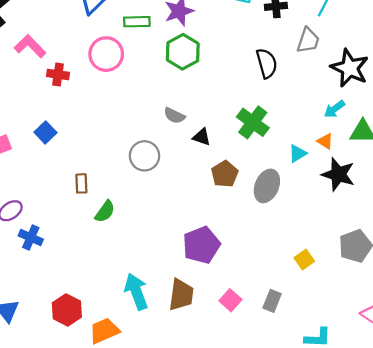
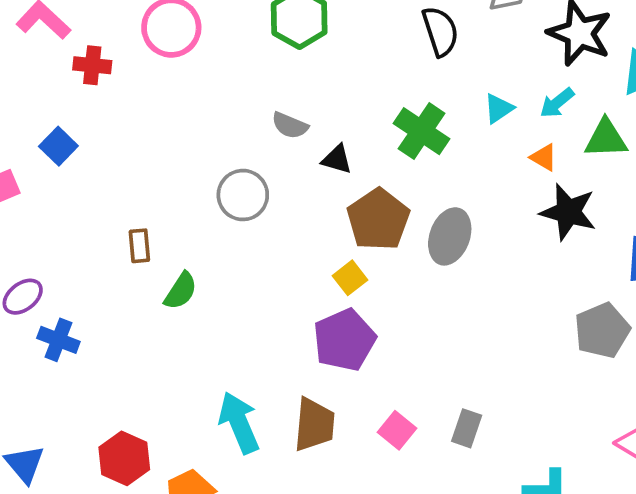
blue square: (45, 132) -> (58, 146), moved
cyan triangle: (298, 154) -> (499, 108), moved
brown pentagon: (225, 174) -> (378, 219), size x1.4
yellow square: (304, 260) -> (350, 278), moved

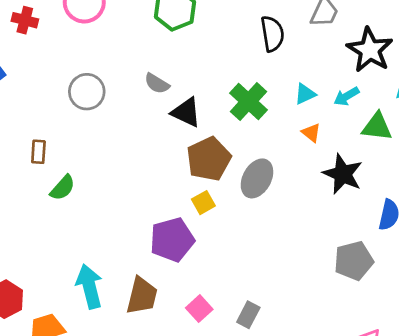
orange triangle: (544, 157) -> (311, 133), moved
black triangle: (337, 159) -> (186, 112), size x1.4
gray circle: (243, 195) -> (87, 92), moved
yellow square: (350, 278) -> (203, 203), moved

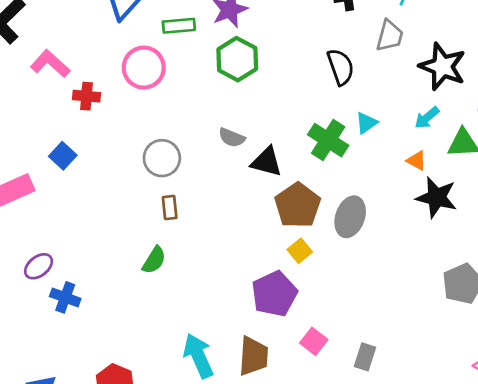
cyan triangle: (305, 94) -> (366, 123), moved
orange triangle: (311, 133) -> (417, 161), moved
brown rectangle: (38, 152) -> (170, 208), moved
pink square: (199, 309) -> (314, 341), moved

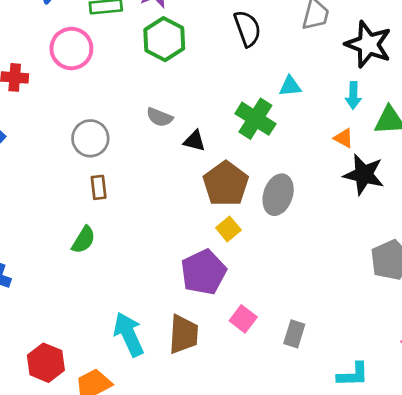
black semicircle: (341, 67) -> (247, 29), moved
cyan arrow: (427, 118) -> (353, 95), turned -48
cyan triangle: (366, 123) -> (290, 86), moved, turned 30
black triangle: (267, 162) -> (194, 141), size x0.7

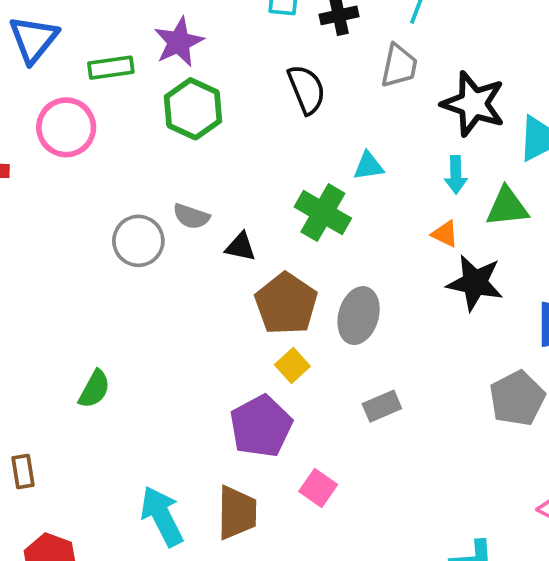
gray circle: (90, 138) -> (138, 241), moved
brown rectangle: (99, 187) -> (23, 471), moved
gray rectangle: (294, 334) -> (382, 406), moved, turned 52

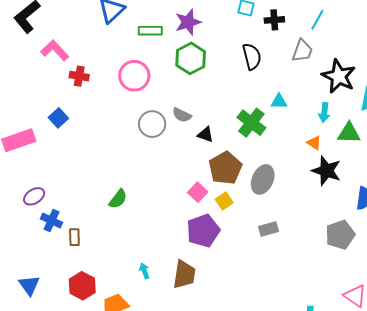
pink circle: (66, 127) -> (134, 76), moved
pink square: (318, 488) -> (198, 192), moved
cyan arrow: (162, 516) -> (144, 271), size x0.5

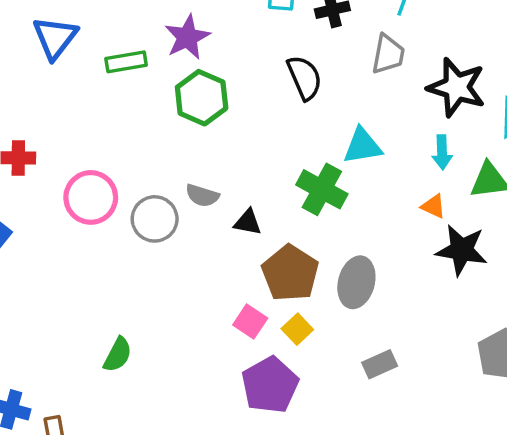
pink circle: (134, 76) -> (91, 197), moved
cyan triangle: (279, 101) -> (362, 146), size x1.4

